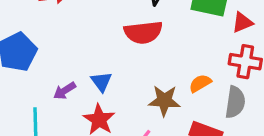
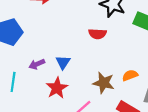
red semicircle: (143, 32) -> (97, 34), size x0.7

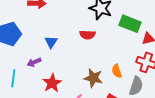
blue triangle: (63, 62) -> (51, 42), moved
orange semicircle: (130, 75) -> (117, 71), turned -88

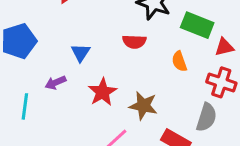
orange semicircle: (117, 71) -> (179, 61), moved
red star: (52, 83) -> (102, 92), moved

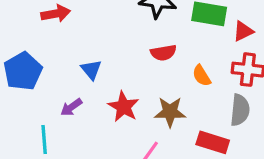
red semicircle: (134, 42) -> (163, 53), moved
orange semicircle: (179, 61) -> (202, 76), moved

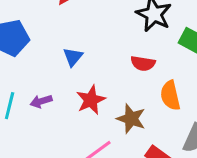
orange semicircle: (202, 76) -> (170, 96), size x1.4
purple arrow: (71, 107) -> (41, 101), moved

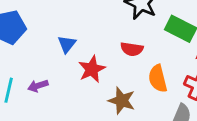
red star: (91, 100) -> (92, 69), moved

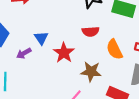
purple arrow: (38, 86) -> (24, 53), moved

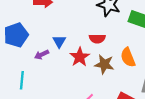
red semicircle: (91, 32) -> (97, 39), moved
brown star: (91, 72) -> (104, 64), moved

